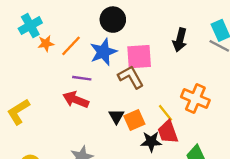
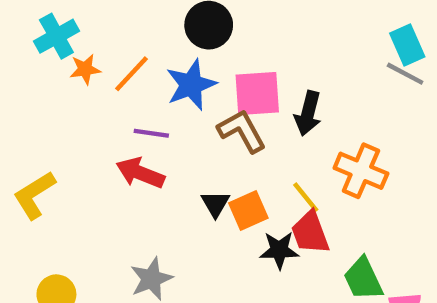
black arrow: (180, 40) -> (308, 113), moved

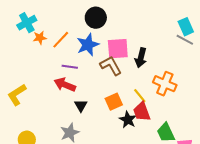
black triangle: (215, 204) -> (81, 106), moved
black star: (279, 250) -> (128, 120), turned 30

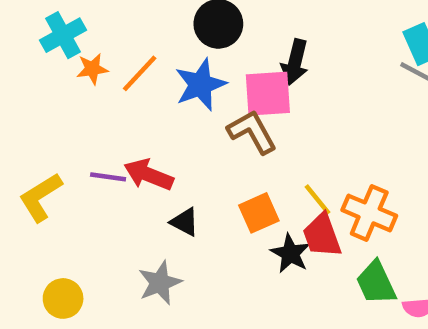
black arrow: (141, 58) -> (295, 62), moved
purple line: (70, 67) -> (108, 177), moved
orange cross: (165, 84) -> (369, 213), moved
black triangle: (81, 106) -> (185, 222), turned -32

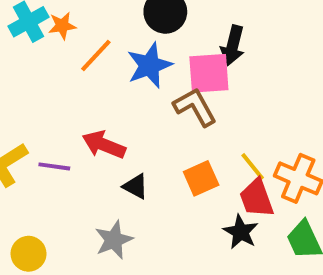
orange star: (92, 69) -> (62, 26), moved
purple line: (108, 177) -> (54, 166), moved
black star: (290, 253) -> (241, 232), moved

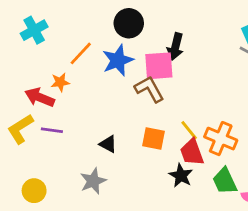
orange star: (62, 26) -> (60, 82), moved
red arrow: (104, 145) -> (40, 97), moved
orange square: (201, 178) -> (153, 139), turned 35

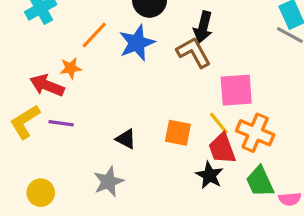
pink square: (159, 66) -> (236, 90), moved
brown L-shape: (149, 89) -> (194, 52), moved

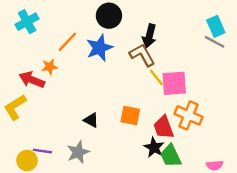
purple line: (61, 123) -> (42, 151), moved
yellow line: (219, 123) -> (156, 77), moved
green trapezoid: (260, 182) -> (171, 156), moved

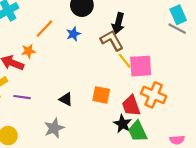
blue star: (99, 48) -> (73, 34), size x0.6
purple line: (42, 151) -> (22, 97), moved

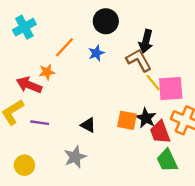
black star: (123, 124) -> (146, 118), moved

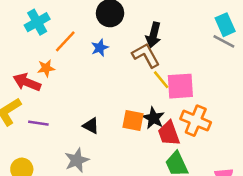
cyan cross: (24, 27) -> (37, 22), moved

